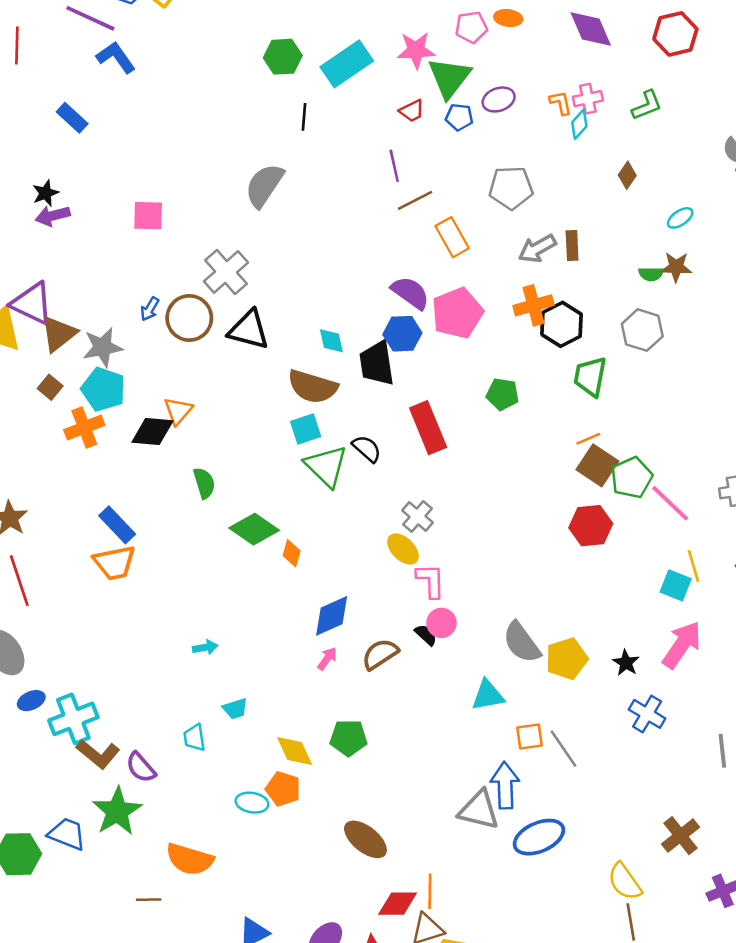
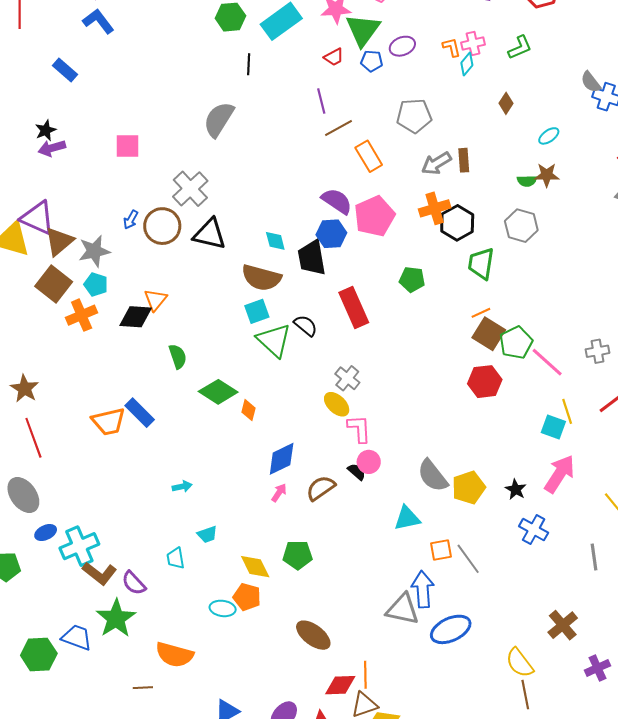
brown square: (50, 387) -> (54, 284), size x1.8
cyan pentagon: (103, 389) -> (96, 284), size x0.7
blue rectangle: (117, 525) -> (140, 413), moved

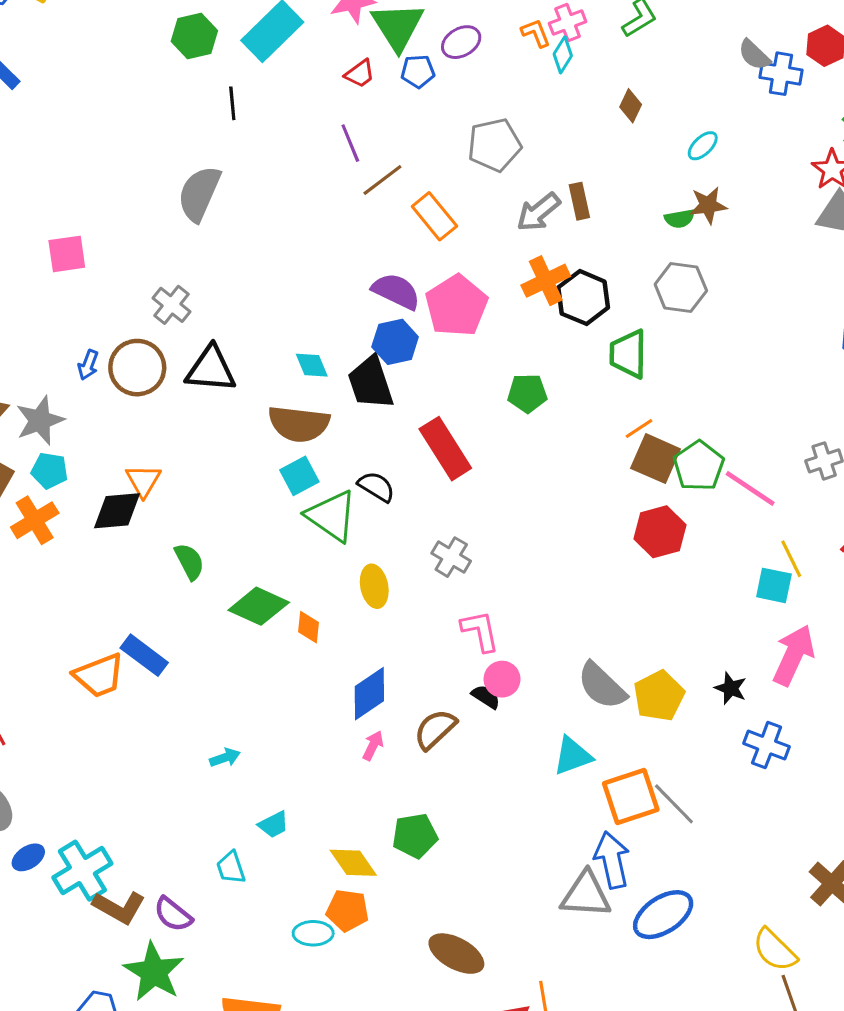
gray cross: (190, 189) -> (172, 305), size x0.7
yellow ellipse: (337, 404) -> (374, 586), moved, turned 44
orange square: (441, 550) -> (631, 796), size x1.6

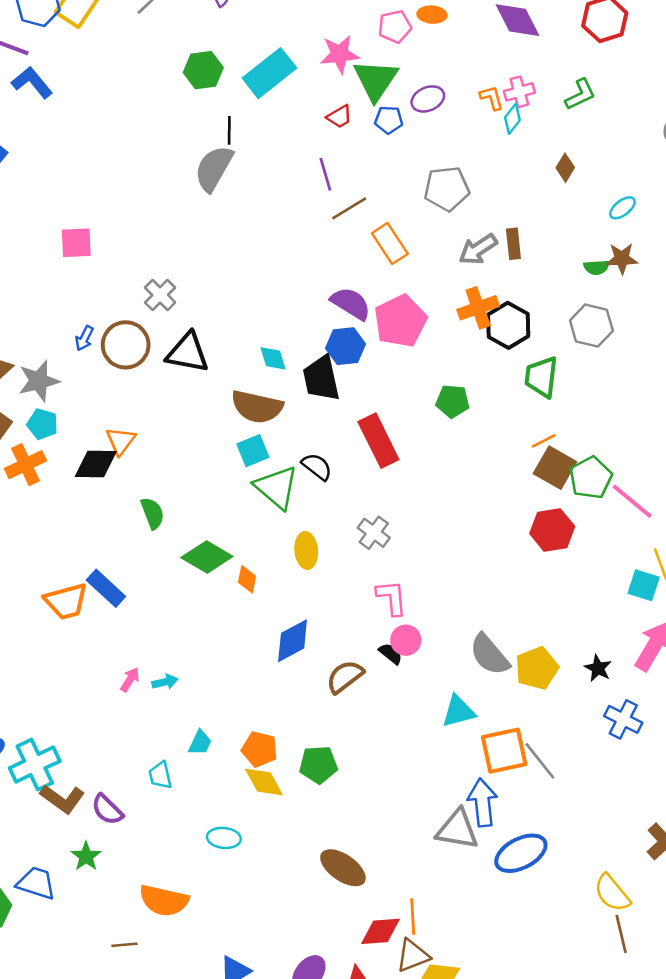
gray semicircle: (199, 194) -> (214, 168), moved
pink arrow: (373, 746) -> (130, 680), moved
cyan trapezoid: (274, 825) -> (200, 743), turned -44
orange pentagon: (347, 910) -> (260, 749), moved
green star: (154, 972) -> (86, 856), size x0.6

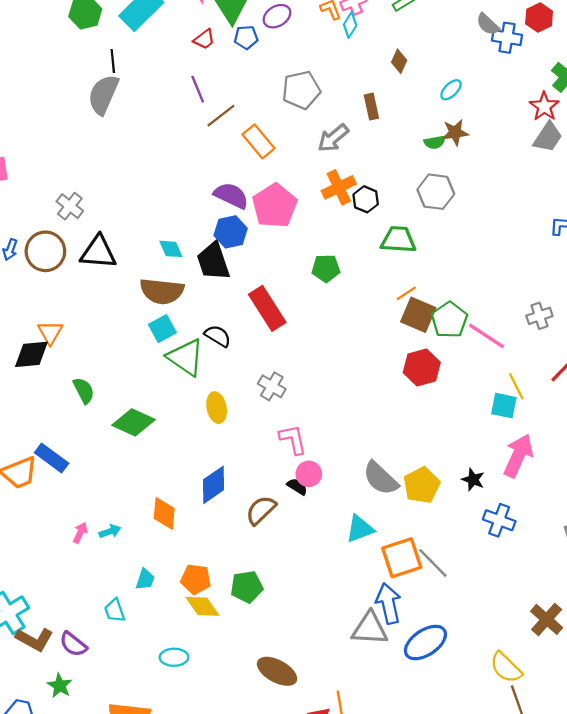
brown rectangle: (513, 244) -> (371, 107), moved
black hexagon: (508, 325) -> (366, 199), size x0.7
green trapezoid: (541, 377) -> (398, 240), turned 93
orange diamond: (247, 579) -> (164, 513), moved, size x1.4

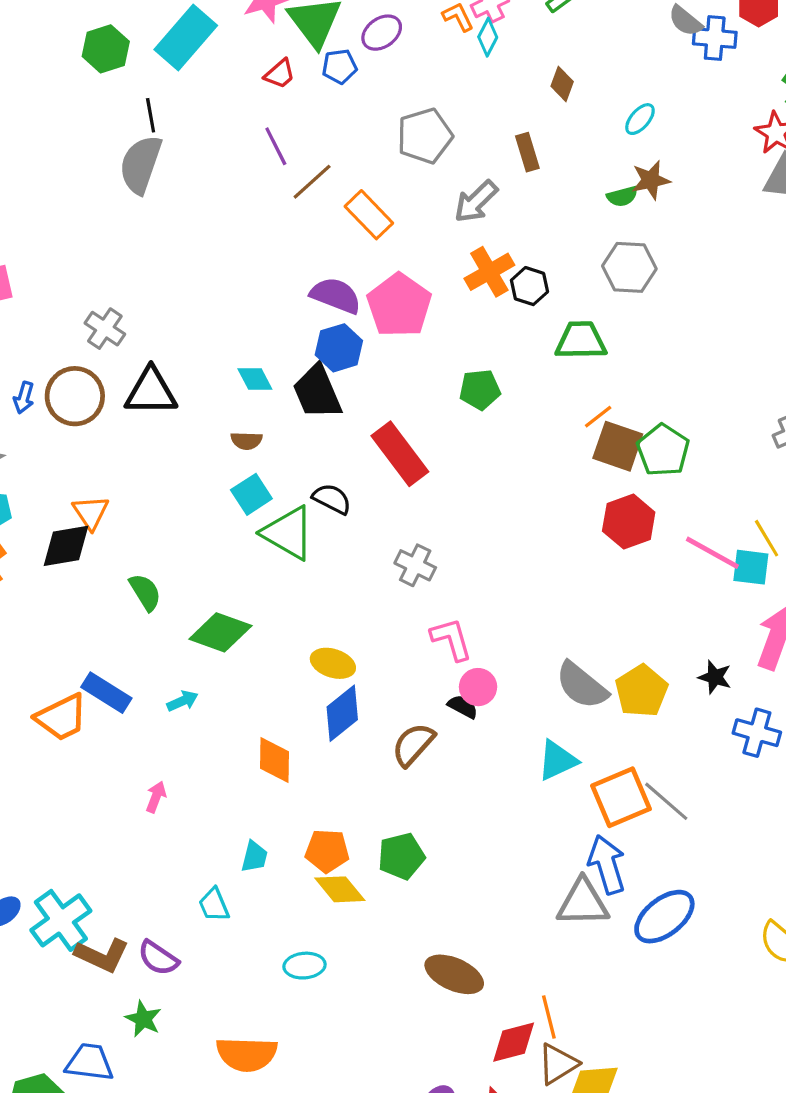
brown semicircle: (162, 291) -> (246, 441), size x0.5
pink line: (486, 336) -> (712, 553), moved
yellow ellipse: (217, 408) -> (333, 663), moved, turned -56
cyan arrow: (110, 531) -> (183, 701), moved

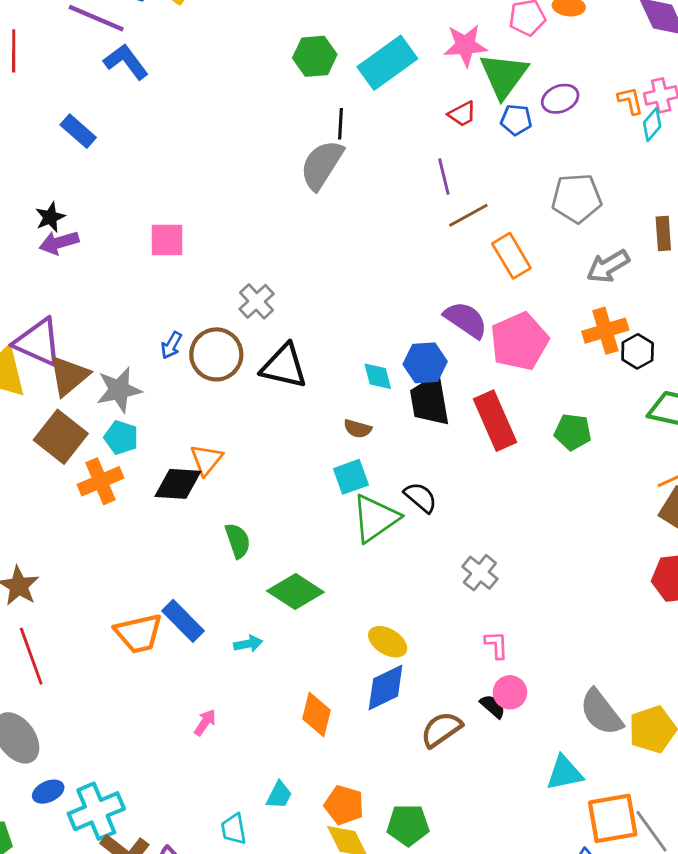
blue hexagon: (339, 348) -> (425, 363), moved
red rectangle: (400, 454) -> (495, 421), moved
green triangle: (288, 533) -> (375, 518), turned 42
pink L-shape: (451, 639) -> (496, 645), size x0.7

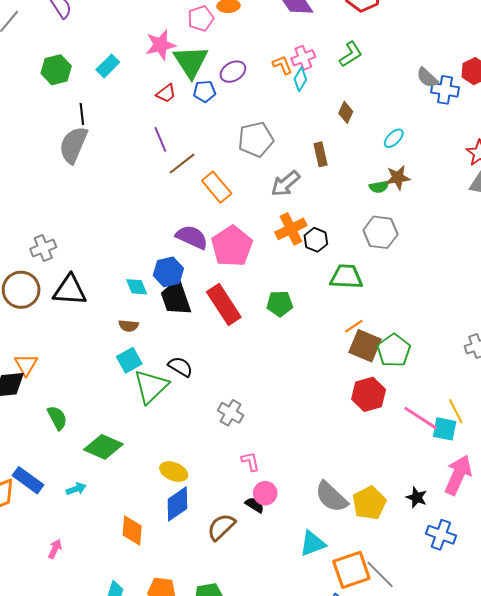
cyan rectangle: (387, 63) -> (108, 66), size x0.6
gray cross: (257, 301) -> (43, 248), turned 30

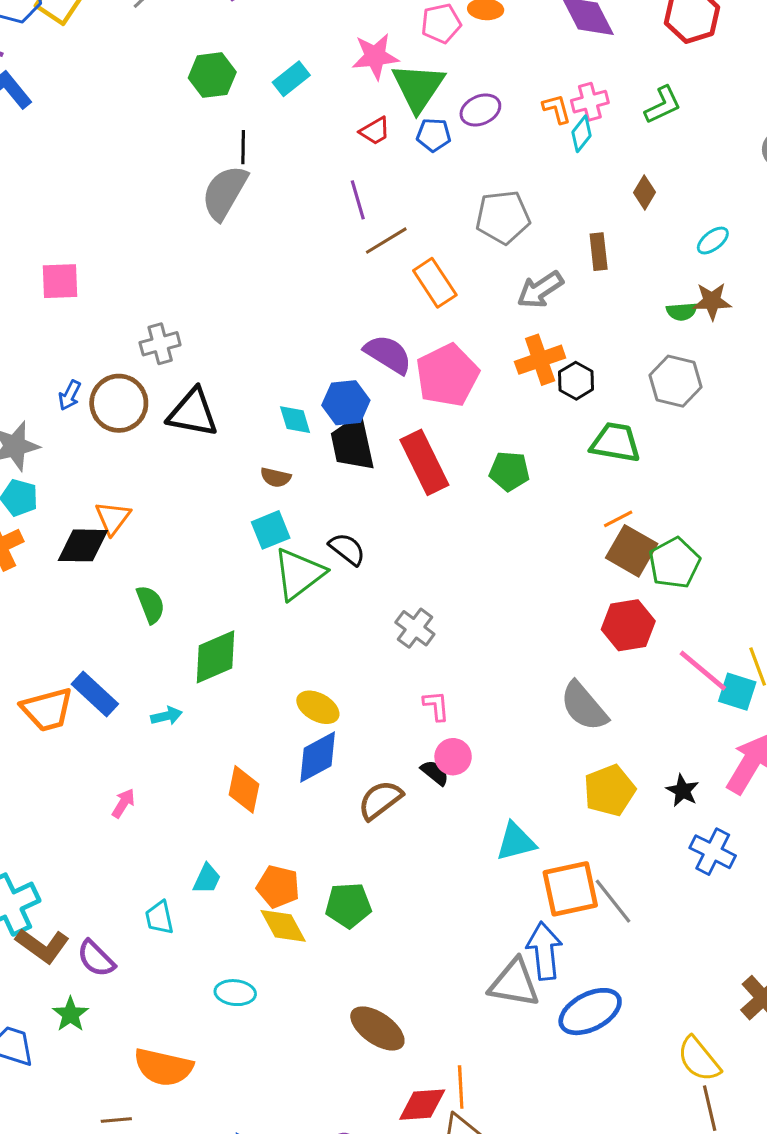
green diamond: (103, 447) -> (216, 657), turned -54
gray semicircle: (331, 497) -> (584, 706), moved

